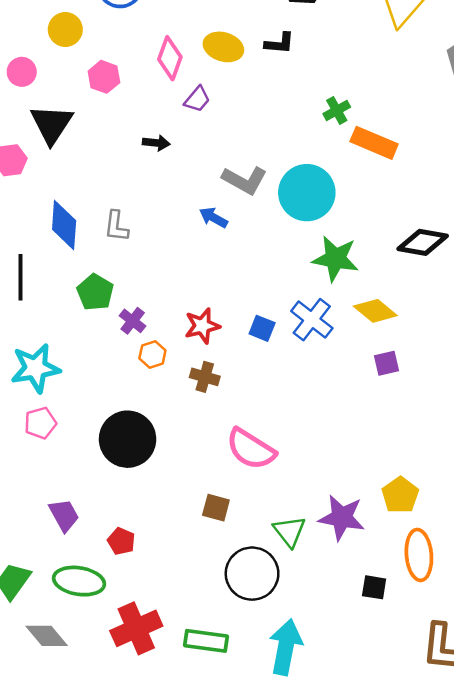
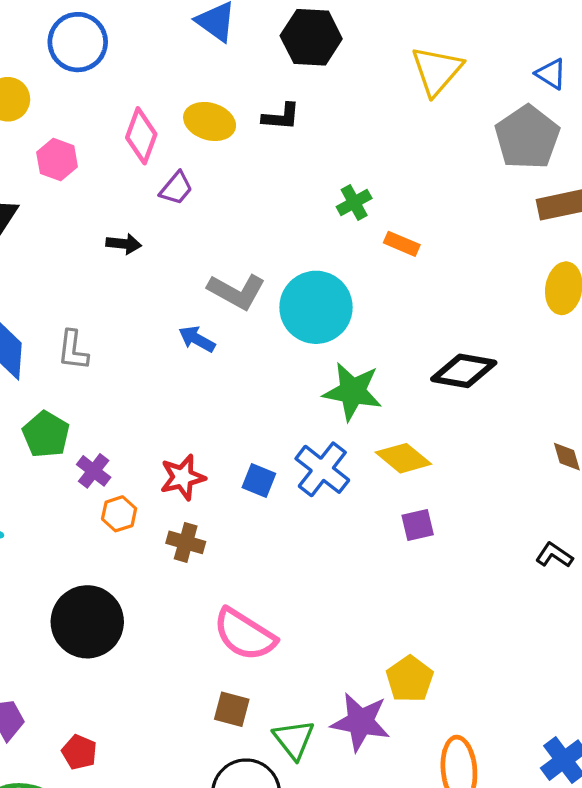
orange rectangle: (374, 143) -> (402, 244), size x0.6
yellow pentagon: (400, 495) -> (410, 679), moved
brown square: (216, 508) -> (232, 709), moved

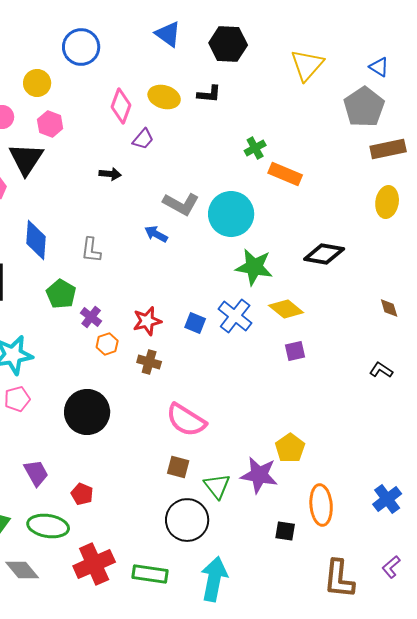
pink hexagon: (57, 160) -> (50, 124), moved
orange rectangle: (402, 244) -> (285, 174), size x1.5
gray L-shape: (73, 350) -> (91, 250), moved

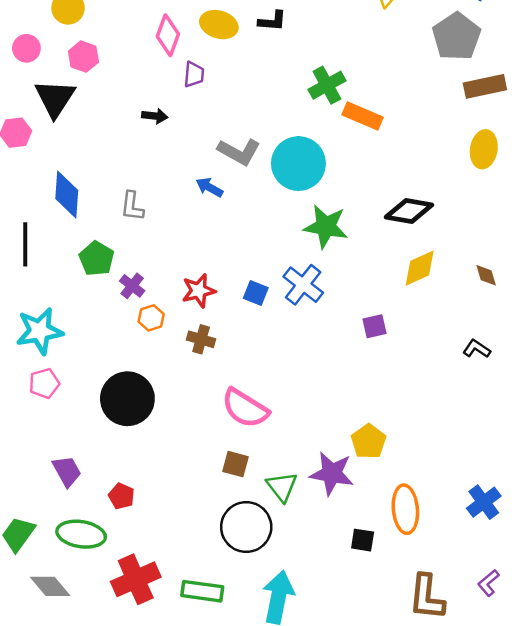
purple trapezoid: (143, 139) -> (194, 74), turned -35
green cross: (255, 148) -> (327, 85), size x1.4
yellow diamond: (286, 309) -> (420, 268), moved, turned -64

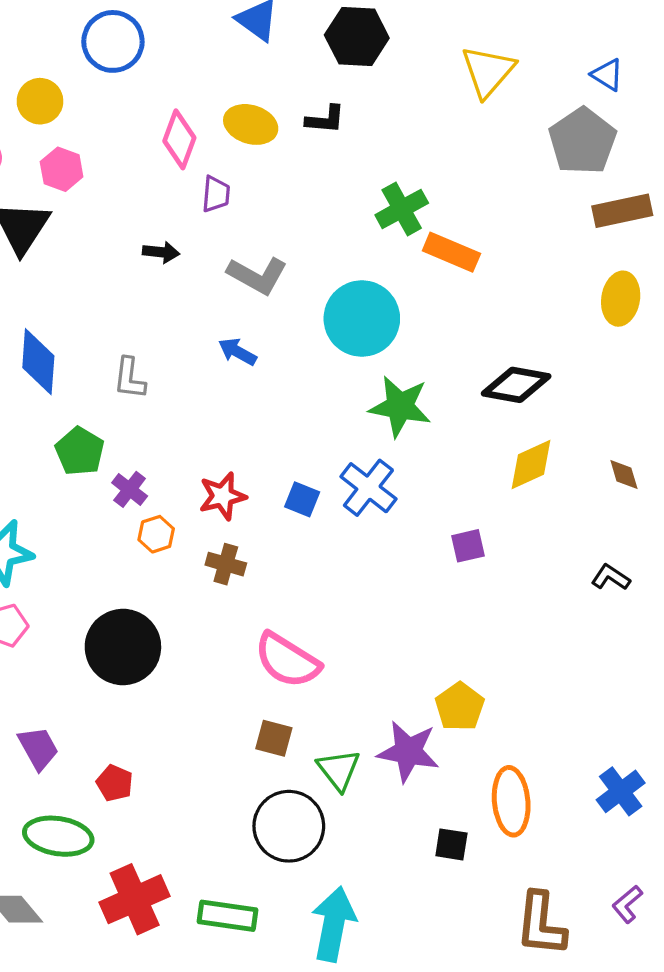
gray L-shape: (239, 152) -> (257, 275), moved

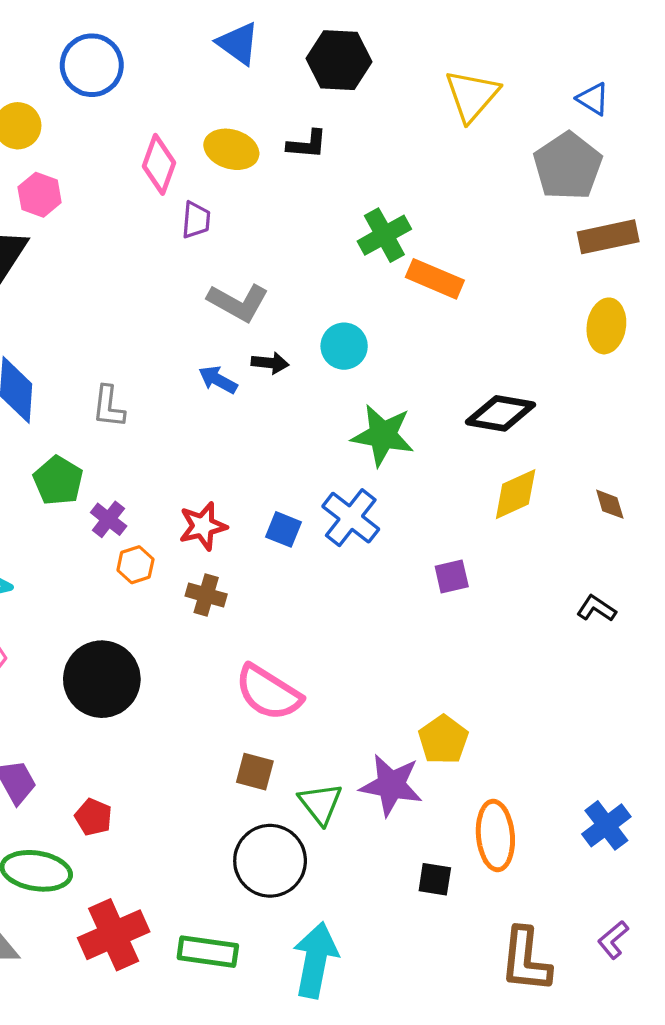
black arrow: (161, 252) -> (270, 363), moved
cyan circle: (362, 319) -> (344, 346), size x0.6

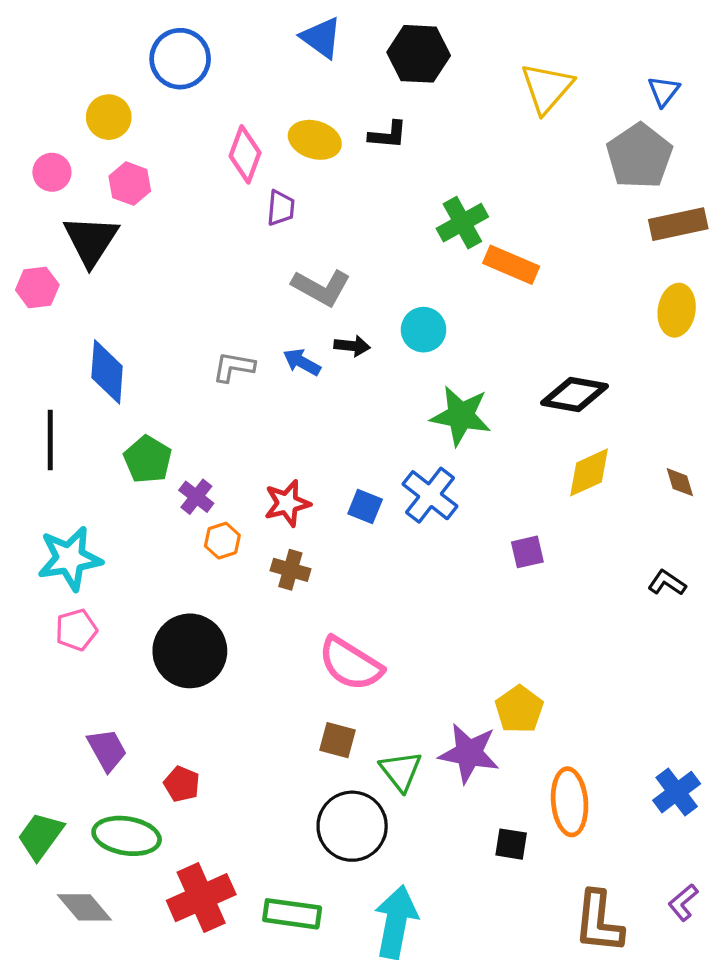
blue triangle: (593, 99) -> (664, 91), turned 36
gray L-shape: (109, 407) -> (234, 367), moved, turned 93

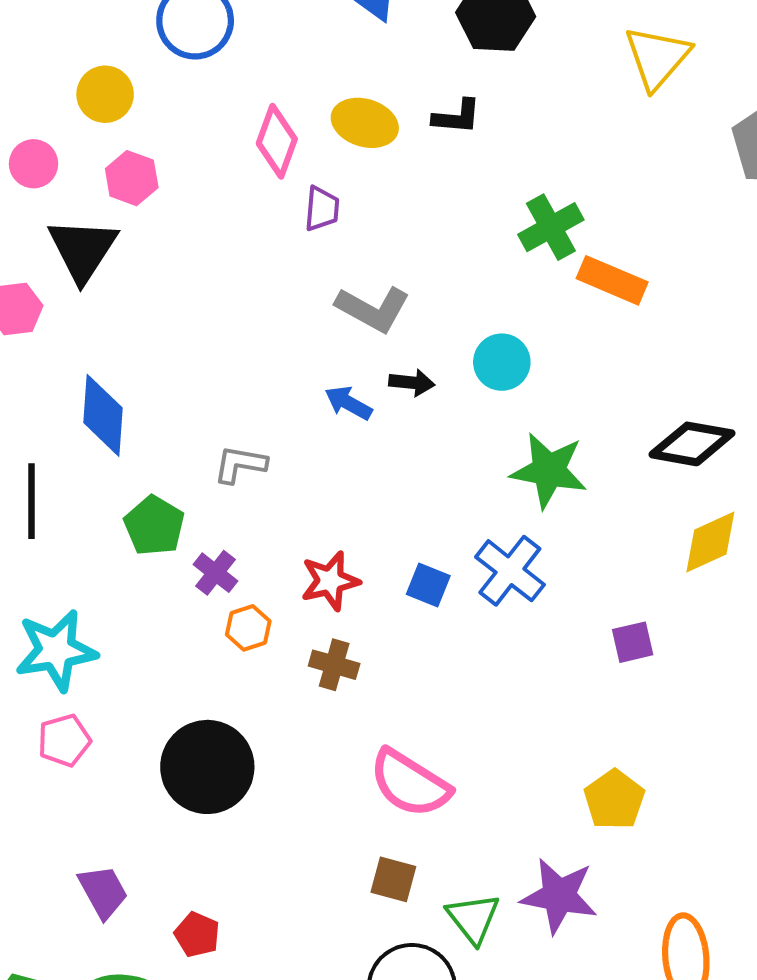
gray L-shape: (234, 367) -> (240, 464), moved
yellow pentagon: (519, 709) -> (614, 800), moved

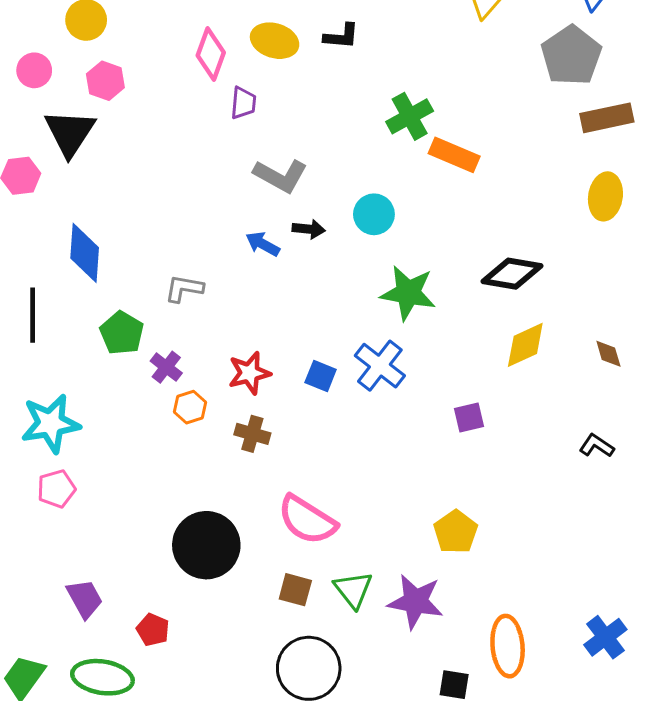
black circle: (207, 767) -> (206, 545), moved
green triangle: (473, 918) -> (353, 590), moved

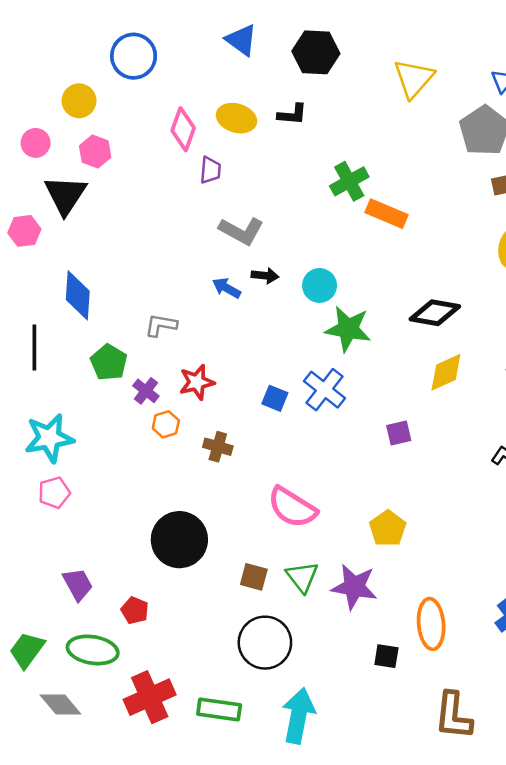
cyan circle: (374, 214) -> (320, 285), moved
red star: (249, 373) -> (197, 382), moved
pink semicircle: (307, 520) -> (292, 507), moved

